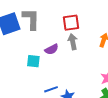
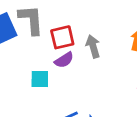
red square: (71, 23) -> (62, 37), moved

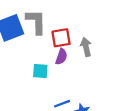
purple semicircle: (64, 60) -> (61, 57), turned -42

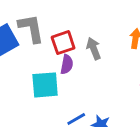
cyan square: (40, 71) -> (45, 85), size x1.5

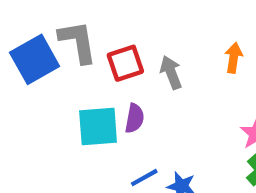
purple semicircle: (67, 64) -> (135, 118), moved

